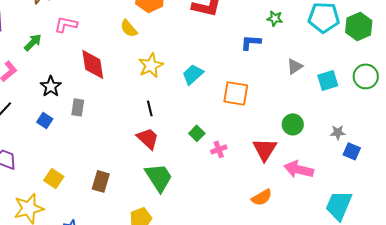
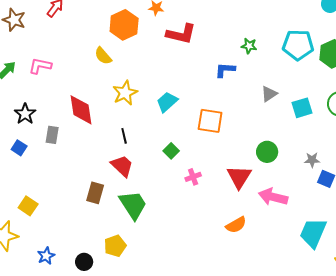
pink L-shape: (66, 24) -> (40, 66), moved
red diamond: (93, 64) -> (81, 110), moved
green square: (197, 133) -> (171, 151), moved
brown rectangle: (101, 181) -> (95, 193), moved

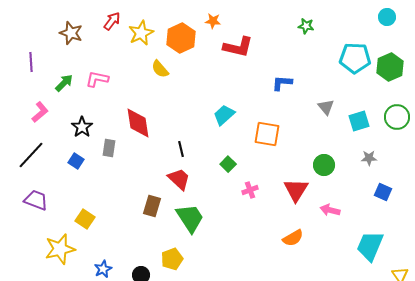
green star: (249, 46) -> (306, 26), moved
yellow star: (125, 93) -> (141, 33), moved
gray triangle: (269, 94) -> (326, 107), turned -36
gray star: (312, 160) -> (369, 158), moved
pink arrow: (273, 197) -> (330, 210), size x0.7

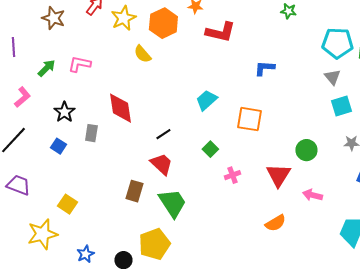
gray triangle: (326, 107) -> (332, 77), moved
black line: (181, 149) -> (163, 134), turned 70
yellow pentagon: (172, 259) -> (154, 244), size x1.4

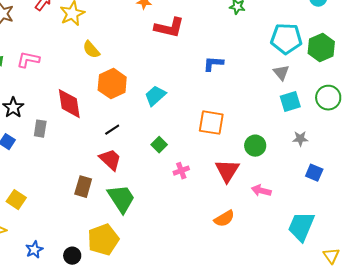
orange hexagon: (163, 23) -> (112, 84), moved
orange square: (249, 119) -> (211, 123), moved

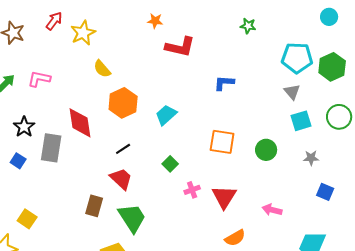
gray rectangle: (40, 129) -> (51, 148), size x1.6
green circle: (255, 146) -> (266, 150), moved
red triangle: (227, 171) -> (224, 197), moved

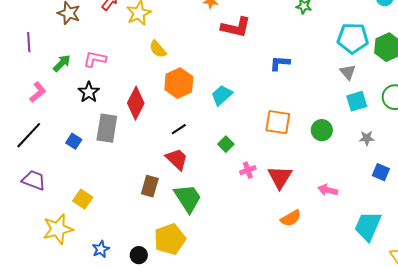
red diamond: (80, 123) -> (136, 103), turned 36
black star: (24, 127) -> (89, 92), moved

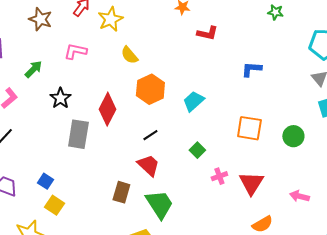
red L-shape: (236, 27) -> (207, 33), size x0.7
pink L-shape: (95, 59) -> (75, 51), moved
blue square: (74, 141) -> (45, 181), moved

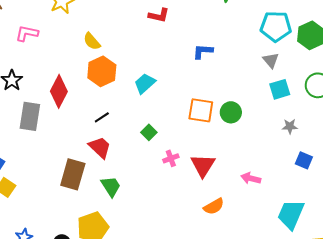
yellow semicircle: (129, 55) -> (92, 41), moved
green circle: (293, 136) -> (231, 112), moved
brown rectangle: (121, 192) -> (73, 174), size x1.4
green trapezoid: (159, 204) -> (111, 186), size x0.7

